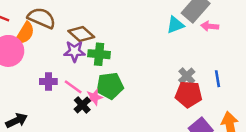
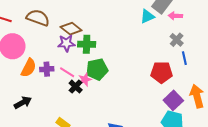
orange semicircle: (25, 33) -> (29, 68), moved
gray cross: (187, 76) -> (177, 40), moved

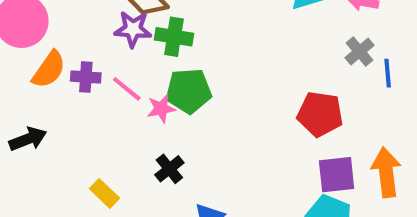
blue line: (184, 58) -> (388, 73), moved
black cross: (76, 86) -> (169, 169), moved
purple square: (173, 100) -> (337, 175), turned 30

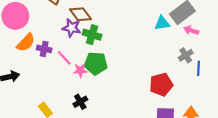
red pentagon: (320, 114) -> (161, 85), turned -30

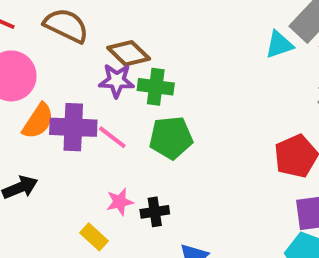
purple cross: (44, 49) -> (73, 127), size x1.6
pink star: (80, 70) -> (120, 202), moved
black cross: (80, 102) -> (155, 212), turned 32

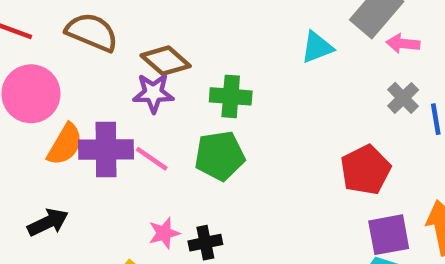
cyan triangle: (279, 45) -> (317, 47), moved
green cross: (156, 87) -> (231, 96), moved

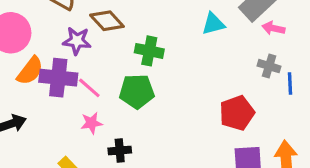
purple star: (153, 93) -> (77, 41), moved
gray cross: (403, 98) -> (269, 66), turned -35
pink star: (164, 233) -> (92, 123), moved

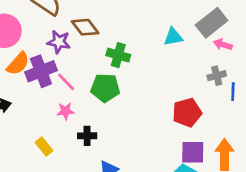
gray cross: (269, 66) -> (217, 76), turned -36
purple cross: (58, 78) -> (41, 71), turned -32

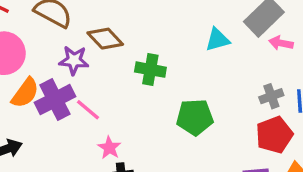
gray cross: (217, 76) -> (271, 96), moved
green pentagon: (105, 88) -> (195, 117), moved
pink star: (65, 111) -> (109, 148), moved, turned -30
red pentagon: (187, 113) -> (274, 135), moved

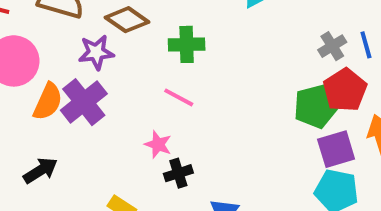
pink line: (88, 110) -> (179, 97), moved
green pentagon: (195, 117) -> (316, 106), moved

